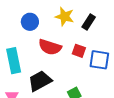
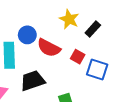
blue circle: (30, 22) -> (27, 35), moved

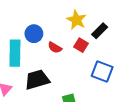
red semicircle: (49, 48) -> (55, 48), size x0.6
red square: (78, 57) -> (81, 45), moved

